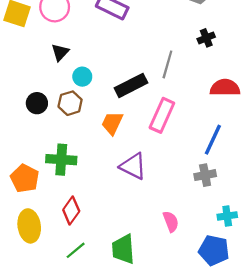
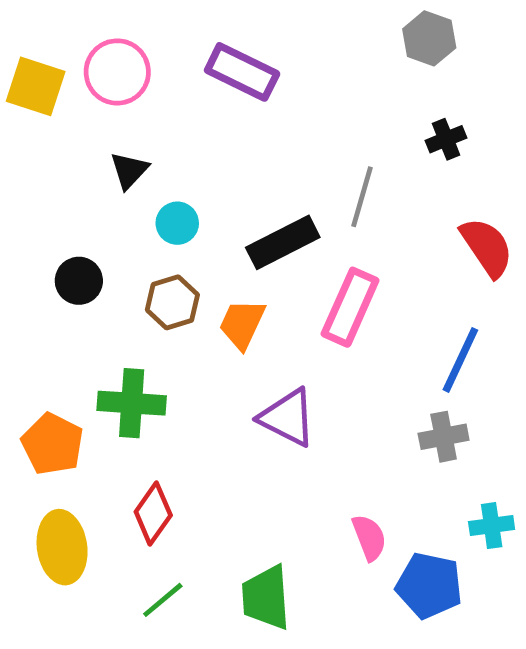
red semicircle: (225, 88) -> (487, 247), turned 56
brown hexagon: (70, 103) -> (172, 302), moved
blue pentagon: (214, 250) -> (429, 586), moved

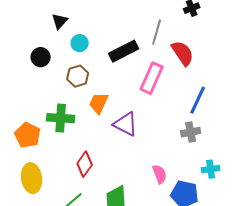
red semicircle: (487, 247) -> (183, 53), moved
black circle: (79, 281) -> (41, 57), moved
orange trapezoid: (242, 324) -> (99, 103), moved
red diamond: (153, 514) -> (85, 164), moved

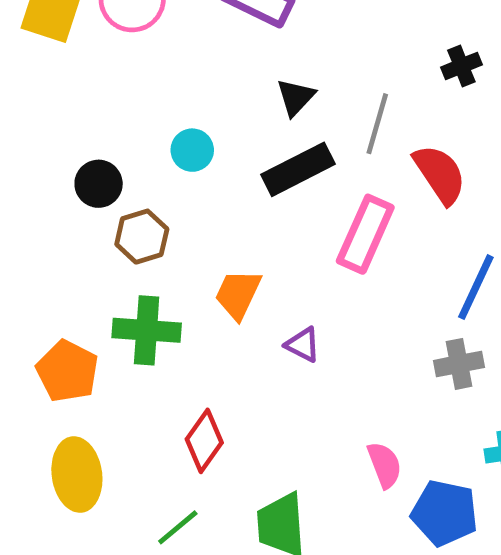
black triangle: (60, 21) -> (296, 97), moved
brown hexagon: (78, 76) -> (142, 237), moved
purple triangle: (126, 124) -> (303, 345), size x0.6

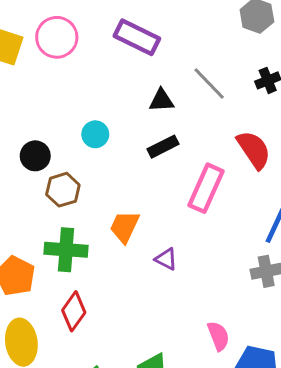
black triangle: (296, 97) -> (161, 100), turned 44
gray line: (377, 124) -> (209, 83), moved, turned -60
black rectangle: (298, 169) -> (163, 147), size x0.7
red diamond: (204, 441) -> (74, 311), moved

